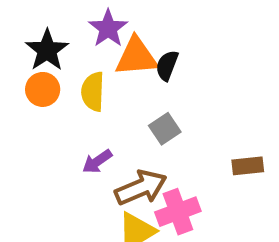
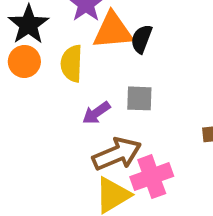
gray square: (165, 129) -> (139, 98), turned 36
purple arrow: (97, 161) -> (96, 113), moved

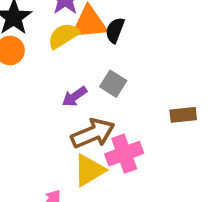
yellow semicircle: (72, 64) -> (63, 36), moved, turned 56
gray square: (139, 98) -> (113, 84), turned 30

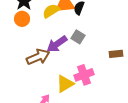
purple arrow: (74, 97) -> (57, 44), size x1.5
brown arrow: (93, 133) -> (38, 57), moved

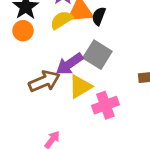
gray square: (78, 37) -> (97, 55), size x1.5
yellow triangle: (65, 84) -> (80, 87), moved

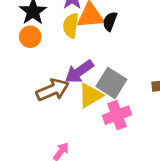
yellow semicircle: (62, 20) -> (71, 26), turned -50
gray square: (97, 55) -> (111, 83), moved

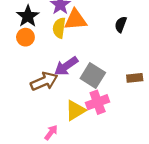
black semicircle: (110, 21) -> (121, 24), moved
yellow triangle: (90, 95) -> (75, 110), moved

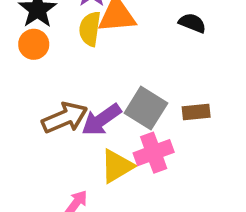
black semicircle: (121, 24) -> (192, 23), turned 91
purple arrow: (66, 66) -> (101, 120), moved
brown rectangle: (135, 78) -> (196, 112), moved

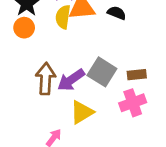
black semicircle: (192, 23) -> (117, 13), moved
brown arrow: (65, 118) -> (46, 79), turned -64
pink cross: (154, 153) -> (133, 103), moved

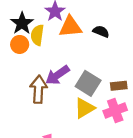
yellow semicircle: (63, 17) -> (37, 35), moved
purple arrow: (71, 80) -> (57, 75), moved
yellow triangle: (82, 112) -> (85, 108), moved

